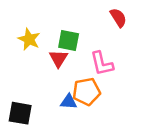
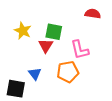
red semicircle: (118, 18) -> (93, 14), turned -49
blue triangle: (69, 102) -> (35, 74), moved, turned 48

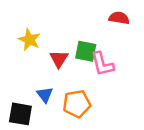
green square: (54, 32) -> (86, 51), moved
orange pentagon: (68, 72) -> (77, 104), moved

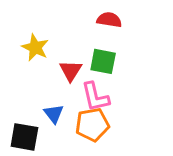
red semicircle: (119, 18) -> (109, 20), moved
pink L-shape: (102, 64) -> (95, 97), moved

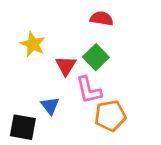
green square: (103, 61) -> (96, 57), turned 35
orange pentagon: (92, 125) -> (110, 116), moved

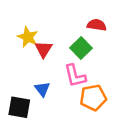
red semicircle: (102, 18) -> (97, 25), moved
red triangle: (66, 66) -> (43, 49), moved

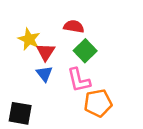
red semicircle: (97, 25) -> (74, 26), moved
blue triangle: (42, 89) -> (44, 74), moved

